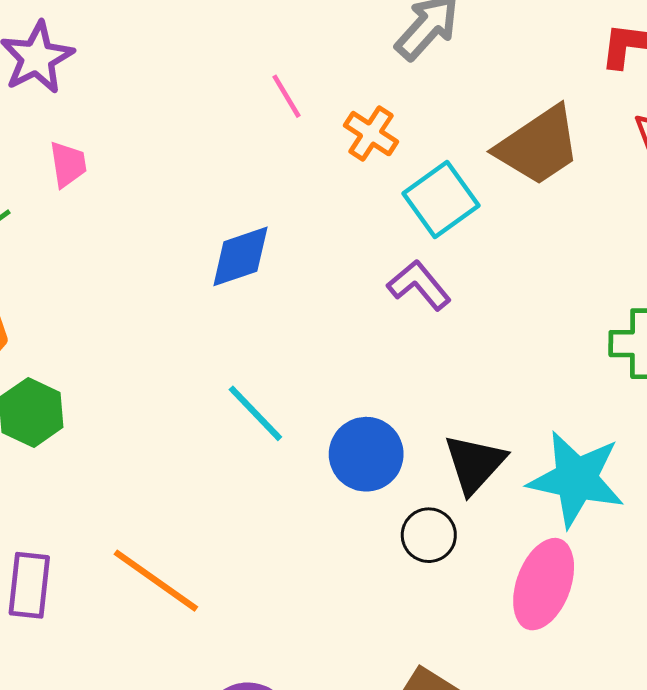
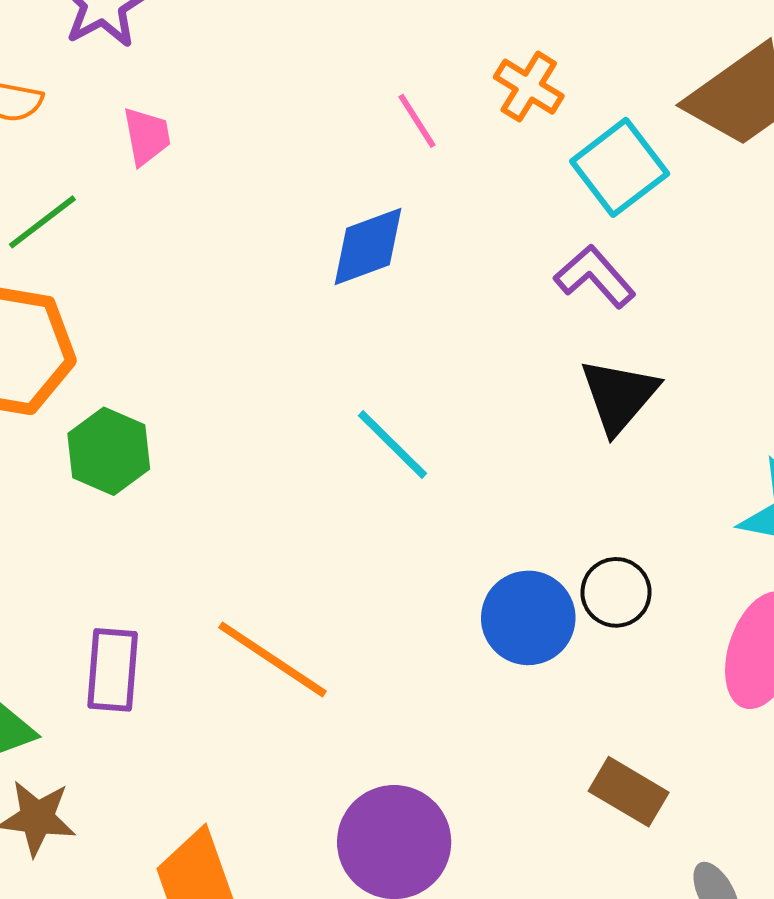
pink line: (286, 96) -> (417, 121), moved
blue circle: (366, 454) -> (528, 618), moved
black triangle: (475, 464) -> (619, 396), moved

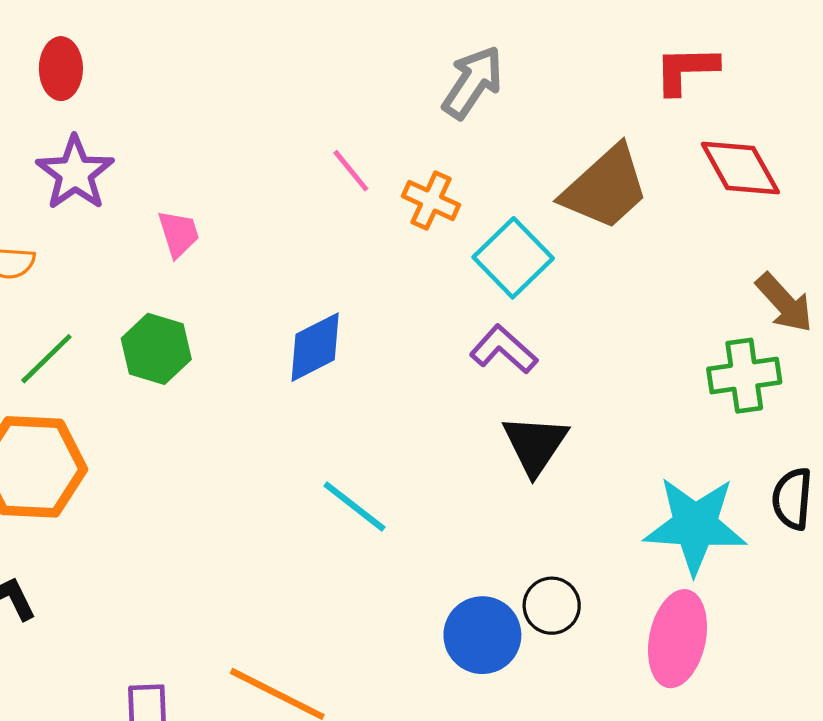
pink line: (417, 121) -> (351, 171), moved
pink trapezoid: (147, 136) -> (179, 234), moved
green hexagon: (109, 451) -> (156, 349), moved

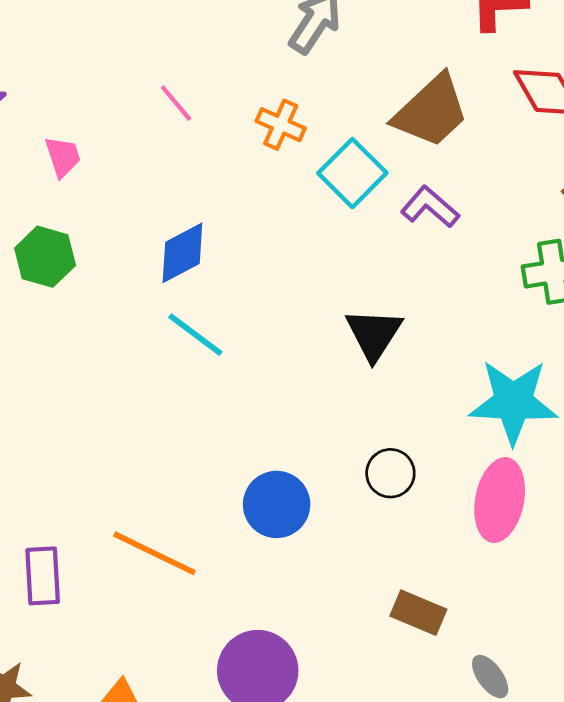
pink line: (351, 171) -> (176, 103), moved
purple L-shape: (504, 349) -> (430, 207), moved
cyan line: (354, 506) -> (195, 335), moved
blue circle: (482, 635) -> (277, 504), moved

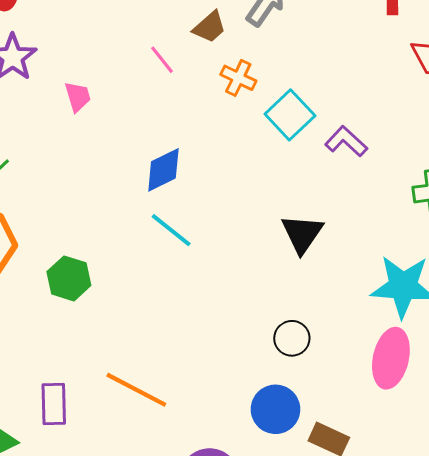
brown trapezoid: (431, 111) -> (210, 27), moved, size x0.6
green hexagon: (45, 257) -> (69, 278), moved
black circle: (390, 473) -> (292, 338), moved
blue circle: (277, 504) -> (276, 409), moved

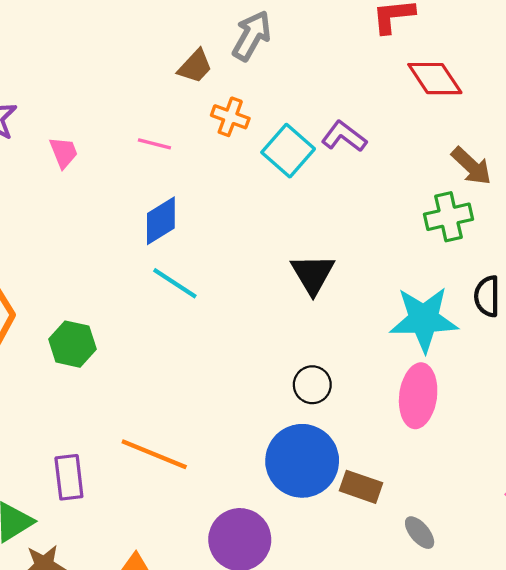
pink line: (162, 60) -> (154, 144), moved, turned -32
purple L-shape: (346, 141) -> (344, 136), moved
blue circle: (276, 409) -> (302, 461), size x1.4

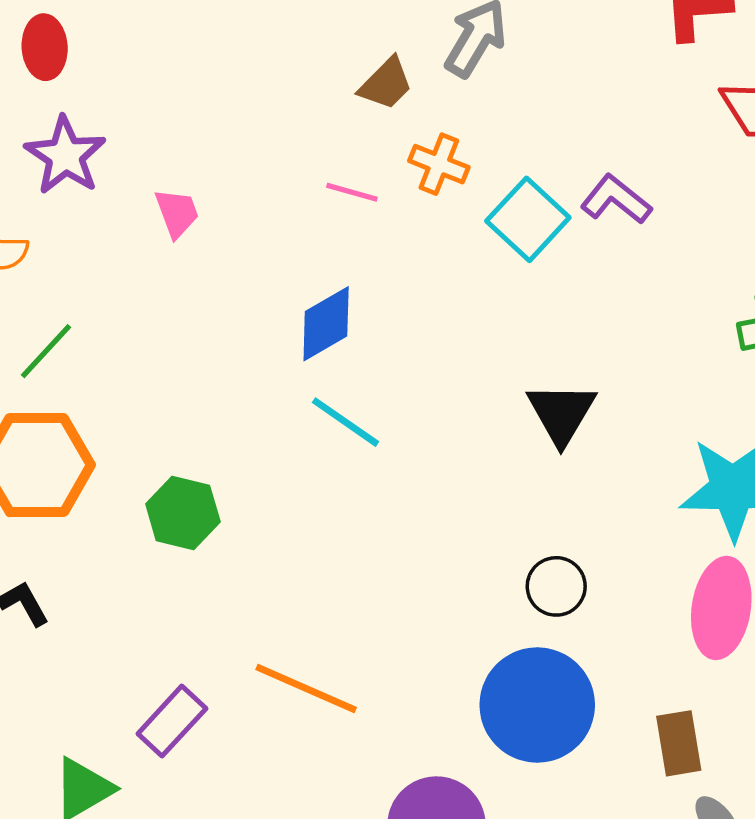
pink line: (154, 144) -> (352, 192), moved
purple rectangle: (69, 477) -> (172, 721), turned 48
brown rectangle: (361, 487) -> (679, 743), moved, turned 60

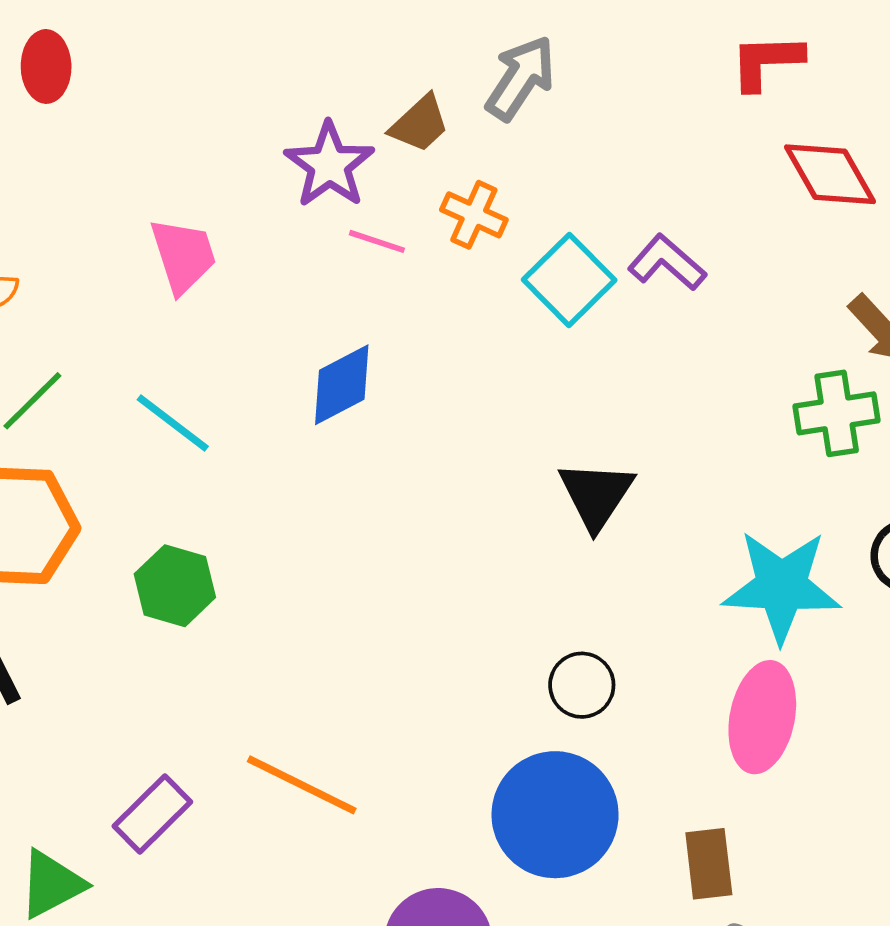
purple star: (65, 156) -> (329, 165), moved
pink trapezoid: (177, 213) -> (183, 256), size x1.4
cyan line: (346, 422) -> (173, 423), moved

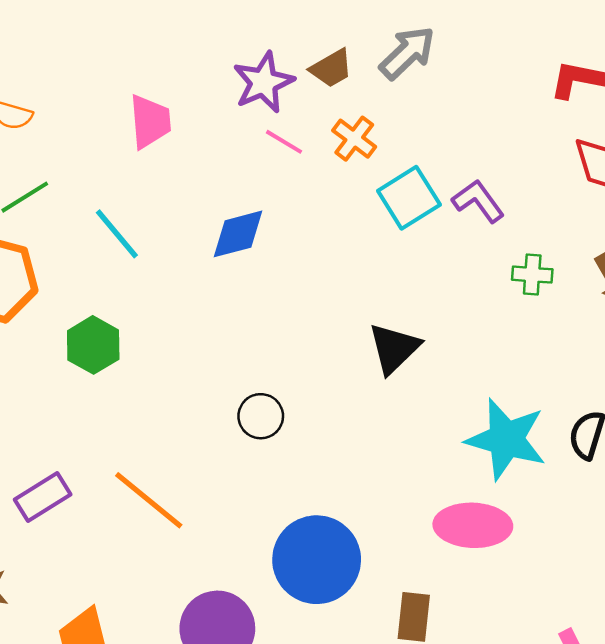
green cross: (837, 413) -> (532, 275), moved, size x0.7
black circle: (582, 685) -> (261, 416), moved
pink ellipse: (762, 717) -> (473, 525), turned 68

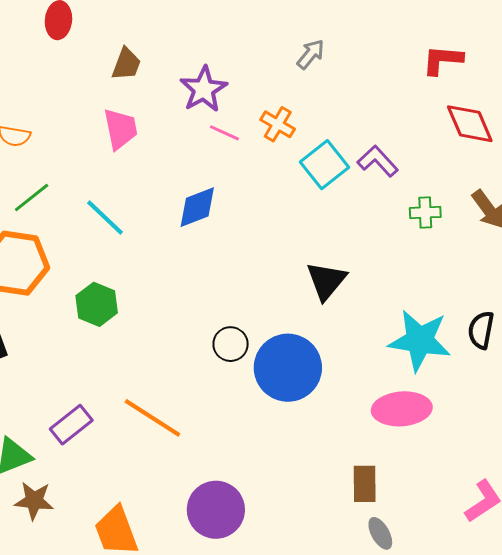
gray arrow: (407, 53) -> (311, 54), size x0.7
brown trapezoid: (331, 68) -> (126, 64), moved, turned -33
blue circle: (317, 560) -> (288, 368), moved

